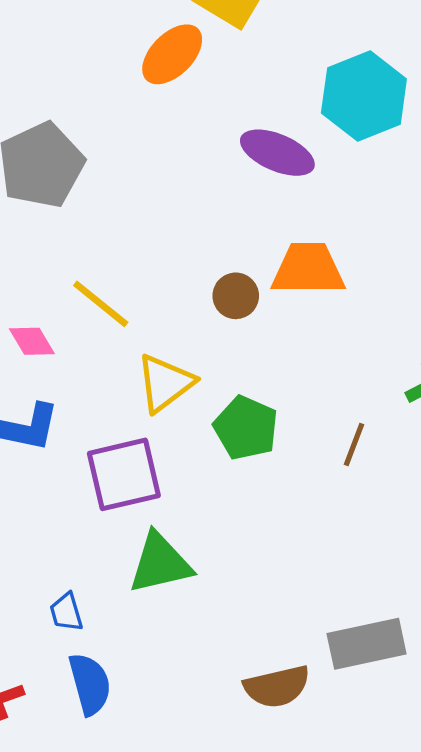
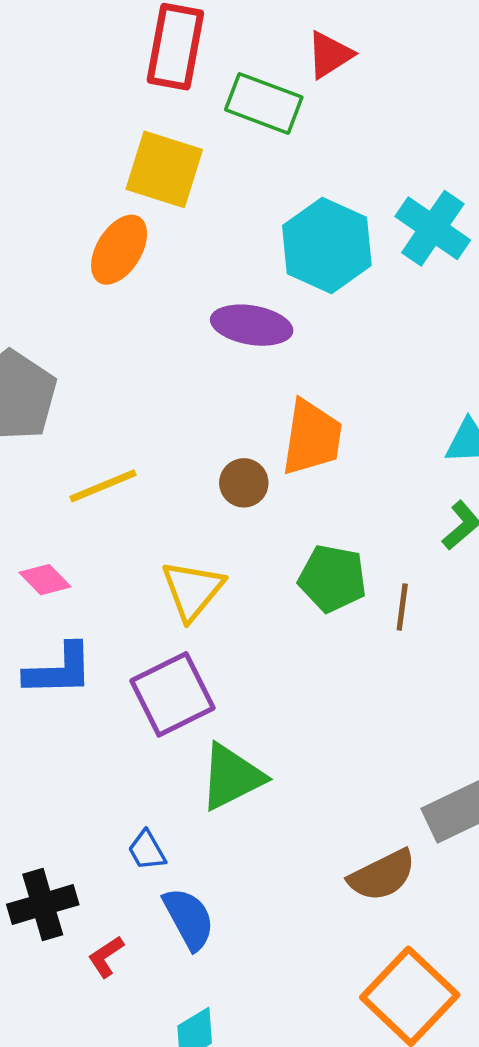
orange trapezoid: (308, 269) -> (312, 438), turned 112
yellow line: (101, 304) -> (103, 486), moved, turned -48
green pentagon: (246, 428) -> (332, 578), moved

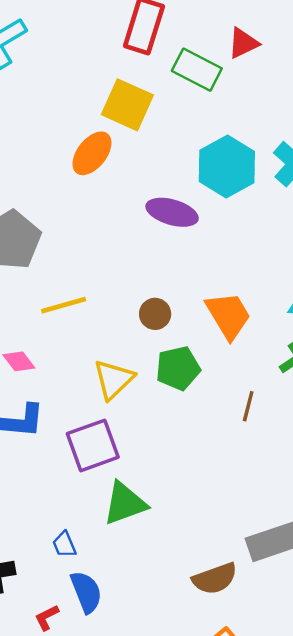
orange trapezoid: (312, 438) -> (228, 315), moved, turned -46
green pentagon: (332, 578) -> (178, 368), moved, turned -30
red L-shape: (106, 957) -> (47, 617), moved

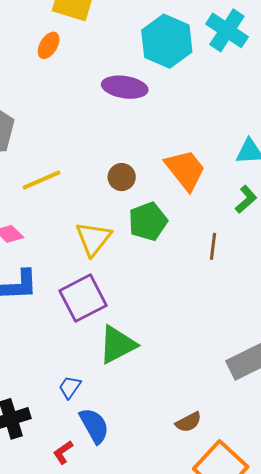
orange ellipse: (92, 153) -> (49, 45), size x0.7
blue trapezoid: (64, 544) -> (70, 387), turned 65
brown semicircle: (215, 579) -> (188, 422), moved, size x0.7

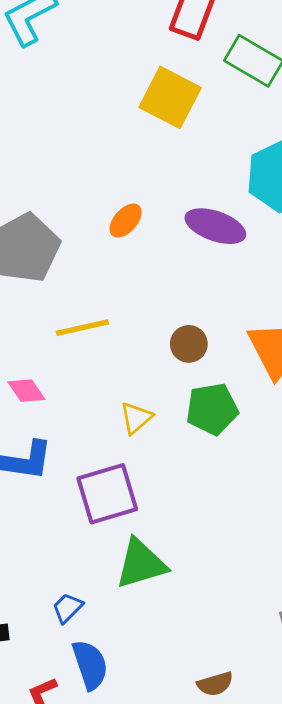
orange ellipse: (49, 45) -> (126, 221), moved
yellow triangle: (93, 239) -> (136, 418), size x0.7

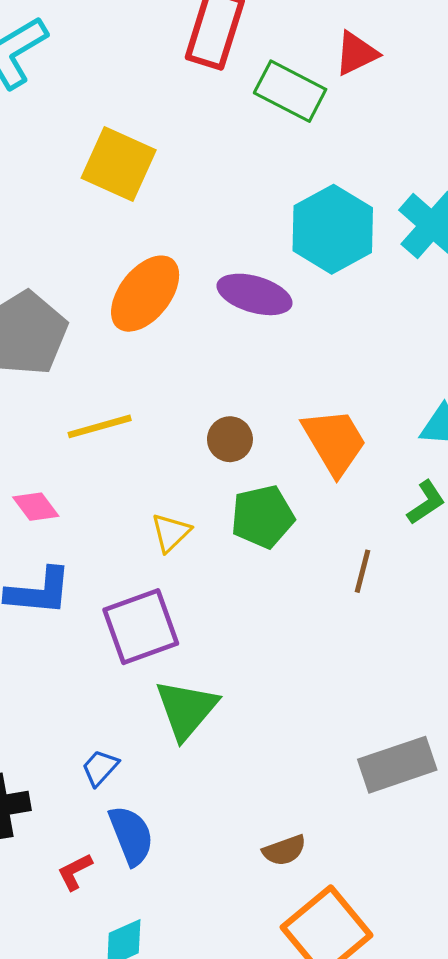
yellow square: (170, 97) -> (119, 164), moved
orange ellipse: (126, 221) -> (145, 294), size x1.8
green triangle: (141, 564) -> (186, 709), turned -30

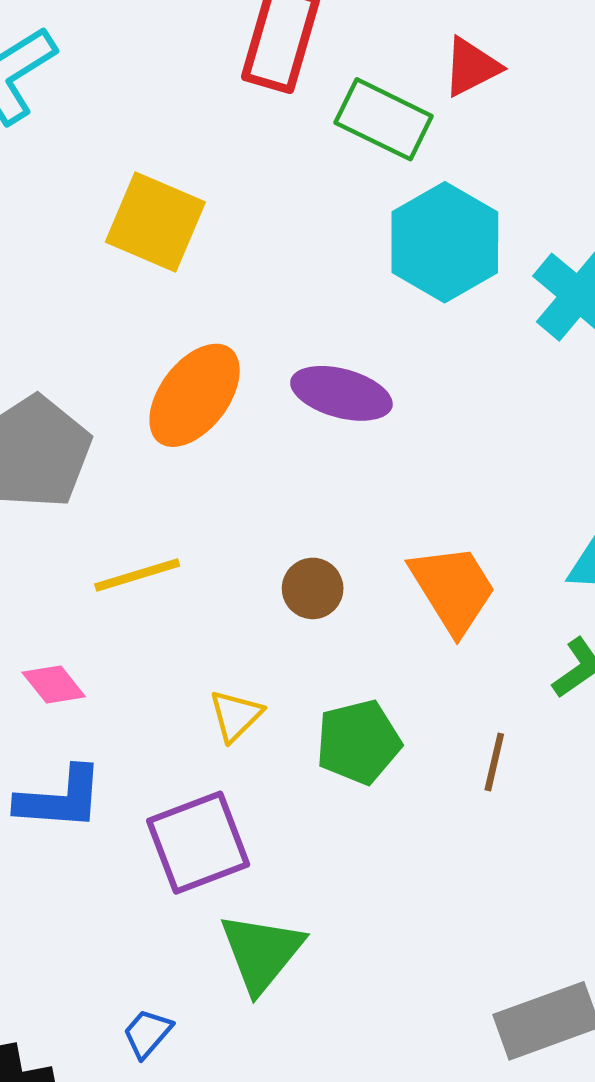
cyan hexagon: (333, 229) -> (445, 242), moved
green pentagon: (262, 517) -> (358, 742), moved

